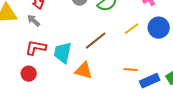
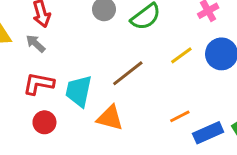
orange line: (131, 70) -> (180, 116), turned -32
red circle: (29, 74) -> (44, 122), moved

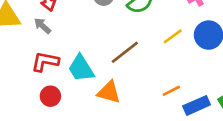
cyan trapezoid: (79, 91) -> (81, 68), turned -44

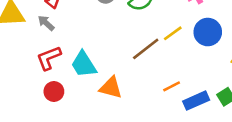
brown line: (125, 52) -> (146, 49), moved
red L-shape: (45, 62) -> (49, 58), turned -32

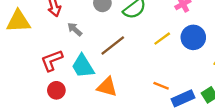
gray arrow: (46, 23) -> (75, 29), moved
brown line: (146, 49) -> (113, 45), moved
orange line: (172, 86) -> (161, 86), turned 49

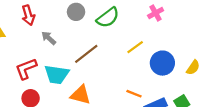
blue circle: (193, 37) -> (162, 63), moved
cyan trapezoid: (83, 66) -> (57, 74), turned -50

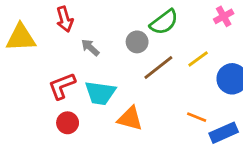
gray circle: (76, 12) -> (137, 42), moved
brown line: (86, 54) -> (158, 67), moved

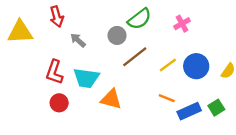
pink cross: (224, 16) -> (182, 24), moved
yellow line: (198, 59) -> (168, 65), moved
red L-shape: (62, 86) -> (54, 72), turned -50

